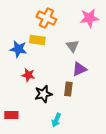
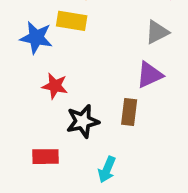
gray triangle: (72, 46) -> (157, 32), moved, turned 40
red rectangle: (11, 115) -> (46, 157), moved

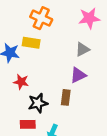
red rectangle: (46, 157) -> (28, 124), moved

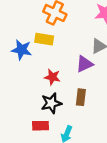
purple triangle: (78, 75) -> (84, 64), moved
red star: (21, 82) -> (52, 77), moved

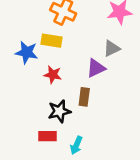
red star: (52, 77) -> (53, 75), moved
brown rectangle: (81, 97) -> (84, 97), moved

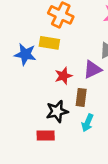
red star: (53, 75) -> (63, 76), moved, turned -30
cyan arrow: (76, 145) -> (87, 123), moved

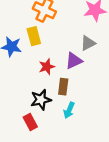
yellow rectangle: (49, 43) -> (34, 36), turned 66
red rectangle: (46, 135) -> (30, 122), turned 63

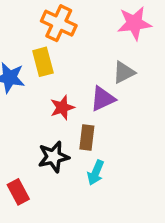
red rectangle: (30, 122) -> (18, 192), moved

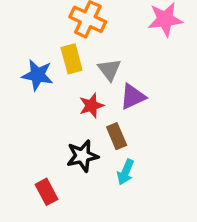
gray triangle: (124, 72) -> (109, 70), moved, turned -40
brown rectangle: (87, 137) -> (117, 136), turned -30

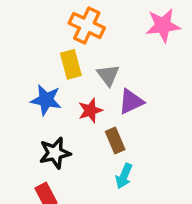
blue star: (37, 75) -> (46, 100), moved
black star: (82, 156) -> (55, 153), moved

